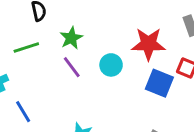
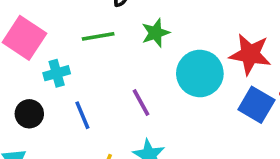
cyan circle: (111, 65) -> (200, 73), size x1.6
purple line: (72, 67) -> (141, 103), moved

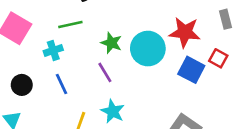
green star: (156, 33) -> (111, 43), moved, turned -30
cyan cross: (57, 73) -> (53, 50), moved

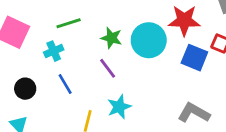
cyan star: (113, 111) -> (119, 107), turned 30

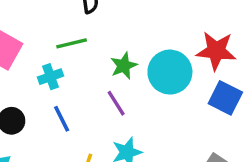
green star: (111, 38) -> (124, 66), turned 30

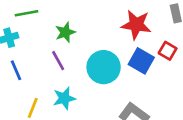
cyan circle: (170, 72) -> (104, 67), moved

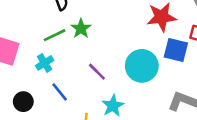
green star: (65, 32) -> (81, 28), moved

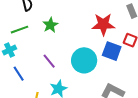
green star: (81, 28) -> (50, 25), moved

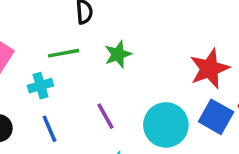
red star: (103, 24) -> (209, 69), turned -30

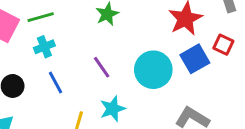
green line: (64, 53) -> (41, 17), moved
blue square: (216, 117) -> (195, 59), turned 36

